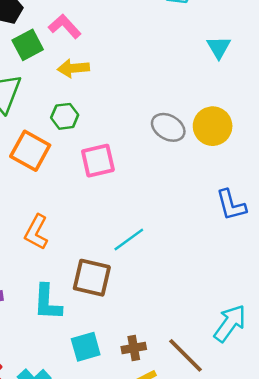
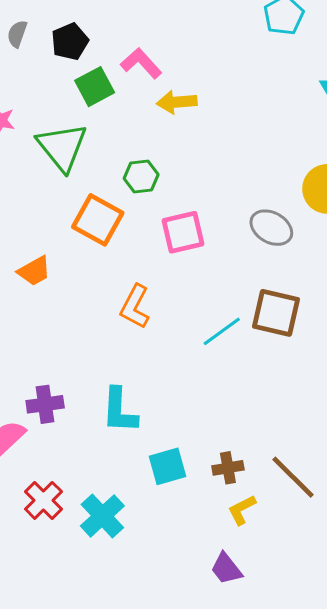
yellow arrow: (73, 68) -> (177, 102), moved
gray ellipse: (168, 127) -> (271, 228), moved
orange L-shape: (36, 232) -> (135, 307), moved
brown square: (92, 278) -> (276, 313), moved

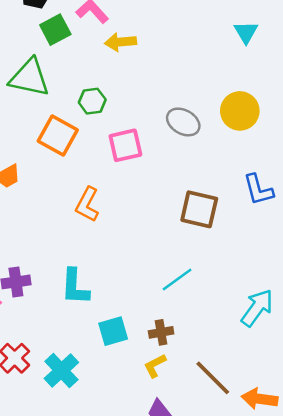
green triangle: (62, 147) -> (29, 78), turned -39
gray ellipse: (271, 228) -> (183, 122), moved
cyan line: (222, 331) -> (177, 279), moved
brown line: (293, 477) -> (213, 378), moved
yellow L-shape: (242, 510) -> (155, 366), moved

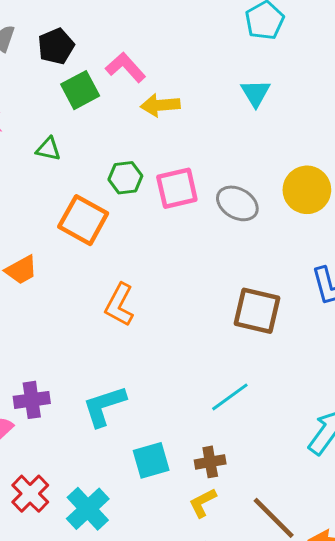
cyan triangle: (246, 32) -> (256, 93), moved
green triangle: (29, 78) -> (48, 149), size x0.5
pink square: (125, 145) -> (177, 188), moved
cyan L-shape: (75, 287) -> (104, 406), turned 69

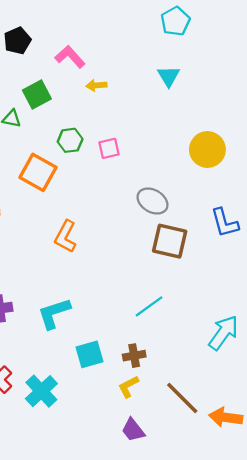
green square: (80, 90) -> (37, 95), moved
yellow arrow: (160, 105) -> (96, 85), size x0.7
pink square: (177, 188) -> (109, 148), size x0.7
gray ellipse: (237, 203) -> (152, 201), moved

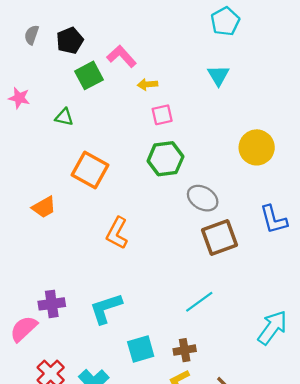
green square: (37, 95) -> (89, 75), moved
green hexagon: (70, 140) -> (165, 159), moved, size x1.4
pink square: (109, 148) -> (162, 115), moved
brown square: (170, 241) -> (220, 238), turned -33

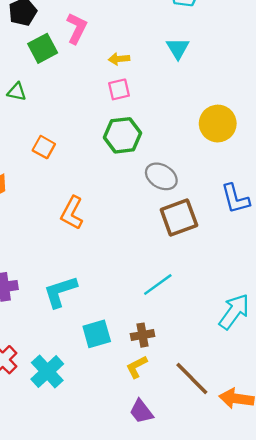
pink L-shape: (122, 56) -> (77, 28), turned 68
yellow arrow: (147, 84) -> (119, 59), moved
orange square: (90, 170) -> (44, 147), size x0.6

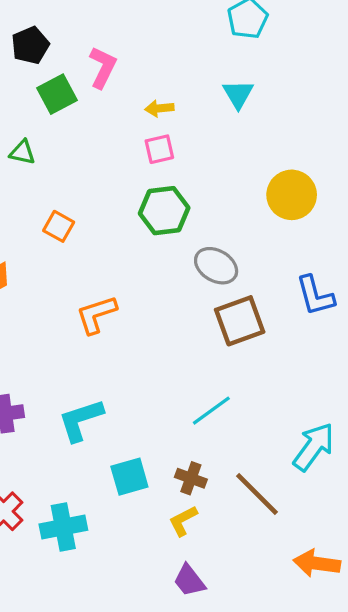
orange L-shape: (72, 213) -> (96, 315), turned 44
brown cross: (143, 335) -> (191, 478), turned 30
cyan cross: (47, 371) -> (63, 527), turned 32
brown line: (192, 379) -> (257, 494), moved

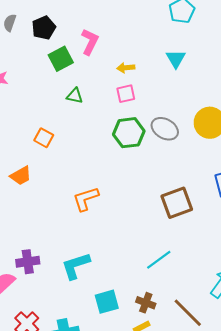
green triangle: (22, 152) -> (75, 96), moved
orange square: (59, 226) -> (44, 138), moved
gray ellipse: (216, 266) -> (165, 129), moved

